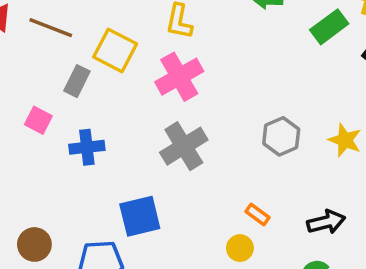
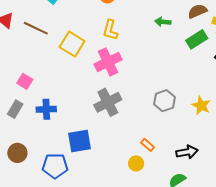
gray rectangle: (77, 81) -> (15, 109), moved
blue cross: (87, 147) -> (46, 109), moved

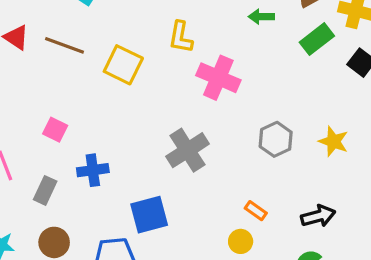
pink cross: (108, 62) -> (218, 78), moved, turned -36
gray rectangle: (15, 109) -> (45, 190), moved

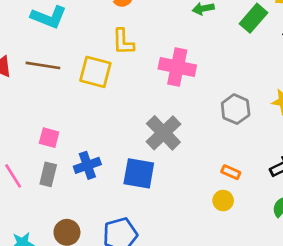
yellow L-shape: (181, 37) -> (123, 42), moved
gray rectangle: (45, 190) -> (48, 174), moved
blue square: (149, 215) -> (139, 173), moved, turned 36

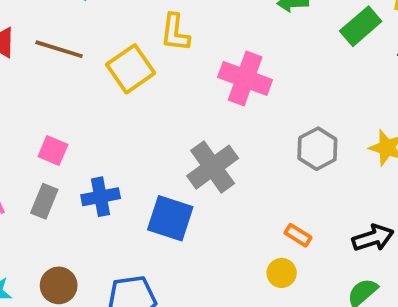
yellow square: (95, 72) -> (131, 69), turned 32

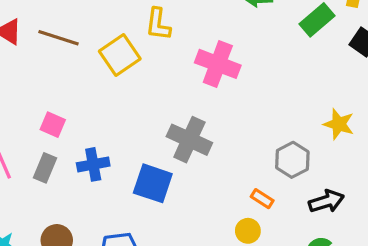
gray hexagon: (317, 149) -> (292, 160), moved
gray cross: (213, 167) -> (189, 140), turned -30

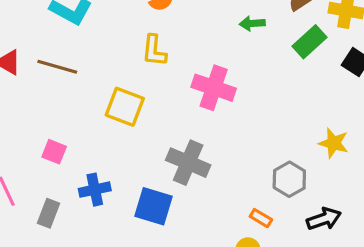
yellow square: (120, 55) -> (125, 107), moved, turned -33
gray rectangle: (45, 168) -> (48, 213), moved

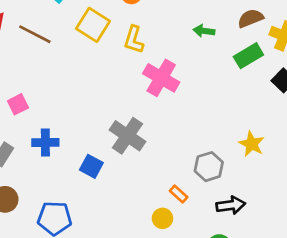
yellow L-shape: (154, 51) -> (134, 40), moved
yellow square: (125, 107) -> (93, 25), moved
pink square: (54, 152) -> (18, 104), turned 30
blue square: (154, 206) -> (91, 166), size x0.7

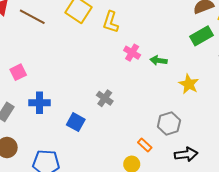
green arrow: (204, 31) -> (159, 61), moved
pink cross: (161, 78) -> (132, 53), size x0.6
gray cross: (127, 136) -> (105, 98), size x0.6
yellow star: (252, 144) -> (189, 84), moved

